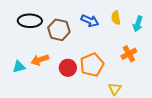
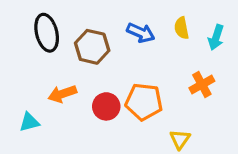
black ellipse: (30, 21) -> (47, 33), turned 75
orange pentagon: (92, 65) -> (144, 102), turned 30
cyan triangle: (19, 67) -> (29, 122), moved

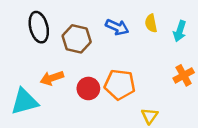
orange cross: (202, 84) -> (184, 75), moved
cyan triangle: (29, 122) -> (24, 102), size x1.6

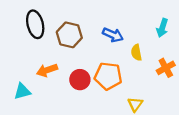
yellow semicircle: (151, 23) -> (136, 53), moved
blue arrow: (117, 27) -> (113, 35), moved
cyan triangle: (24, 102) -> (22, 91), size x0.7

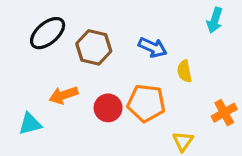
black ellipse: (35, 24) -> (48, 33), turned 64
cyan arrow: (162, 28) -> (215, 20), moved
orange cross: (166, 68) -> (224, 113), moved

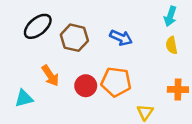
yellow semicircle: (184, 71) -> (172, 45), moved
orange arrow: (63, 95) -> (50, 76), turned -105
orange cross: (224, 113) -> (178, 89), turned 30

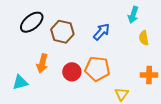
cyan arrow: (170, 16) -> (133, 15), moved
blue arrow: (121, 38) -> (101, 32), turned -72
orange arrow: (50, 76) -> (42, 63), turned 48

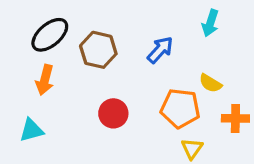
yellow semicircle: (144, 38) -> (210, 83), moved, turned -48
orange arrow: (42, 63) -> (45, 80), moved
orange pentagon: (97, 69) -> (180, 108), moved

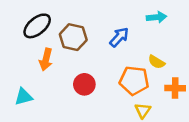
cyan arrow: (210, 23) -> (156, 17), turned -114
orange arrow: (45, 80) -> (46, 59), moved

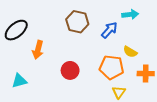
black ellipse: (37, 26) -> (16, 30), moved
brown hexagon: (73, 37) -> (77, 22), moved
blue arrow: (119, 37) -> (109, 30), moved

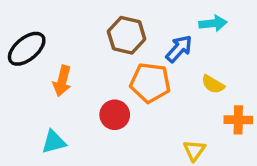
orange pentagon: (111, 67) -> (150, 83), moved
cyan triangle: (19, 81) -> (54, 142), moved

